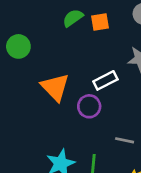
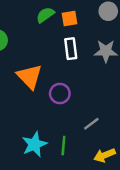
white rectangle: (105, 80) -> (71, 49), moved, turned -70
gray line: (125, 140) -> (91, 124), turned -49

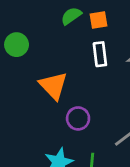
purple circle: (60, 94) -> (78, 118), moved

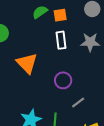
purple circle: (78, 118) -> (63, 80), moved

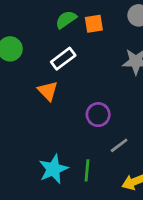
white rectangle: (61, 40) -> (63, 59), moved, turned 60
orange triangle: (27, 63) -> (48, 91), size x0.7

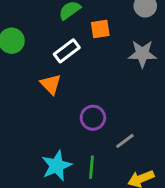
orange square: (94, 24) -> (100, 29), moved
purple circle: (98, 115) -> (93, 118), moved

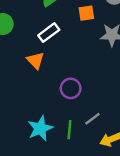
orange square: (100, 29) -> (86, 13), moved
gray line: (125, 141) -> (92, 119), moved

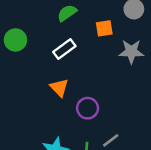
orange triangle: (35, 60) -> (59, 88), moved

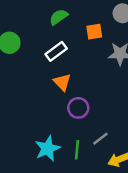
orange triangle: (59, 88) -> (62, 82), moved

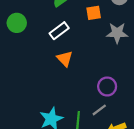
purple circle: (78, 108) -> (107, 86), moved

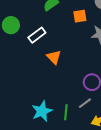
white rectangle: (59, 31) -> (37, 35), moved

